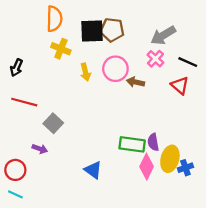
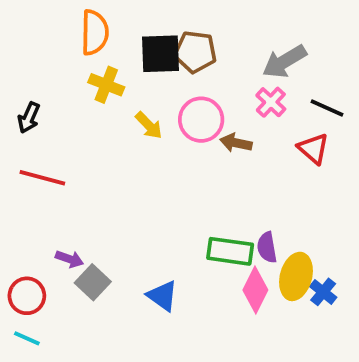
yellow arrow: (85, 72) -> (149, 125), turned -30
gray square: (53, 123) -> (93, 282), moved
blue cross: (185, 168) -> (323, 292), turned -32

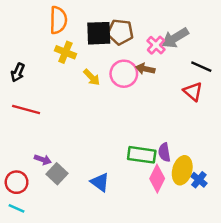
pink cross: (271, 102) -> (156, 45), moved
brown arrow: (236, 143) -> (145, 69), moved

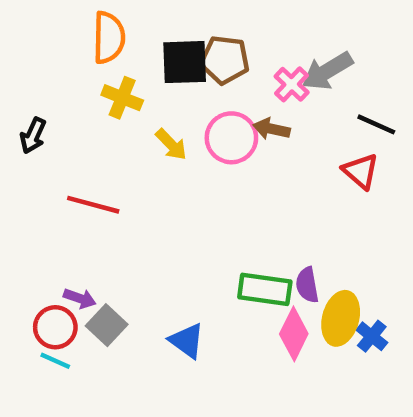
red line: (26, 109) -> (93, 205), moved
red circle: (17, 182) -> (55, 327), moved
cyan line: (17, 208) -> (55, 361), moved

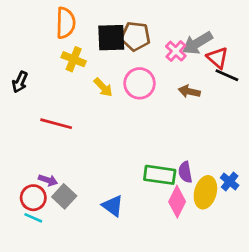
brown arrow: (272, 129) -> (189, 91), moved
red triangle: (361, 171) -> (218, 58), moved
blue cross: (372, 336) -> (230, 182), moved

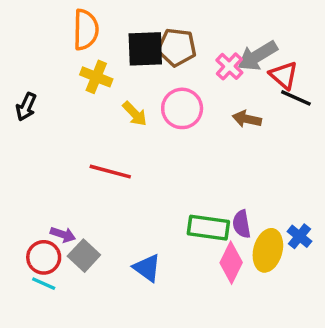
red line: (56, 124) -> (110, 172), moved

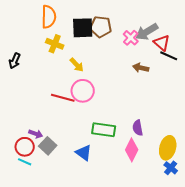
pink circle: (182, 108) -> (83, 91), moved
green rectangle: (208, 228) -> (104, 130), moved
blue cross: (299, 236) -> (171, 168), moved
yellow ellipse: (268, 250) -> (168, 148), moved

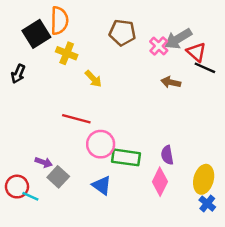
black square: (83, 28) -> (36, 34), moved, turned -30
pink circle: (83, 91) -> (101, 144), moved
red circle: (25, 147) -> (17, 187), moved

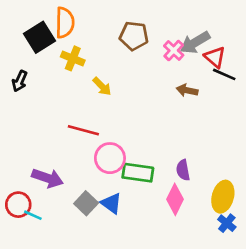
purple arrow: (44, 162) -> (48, 178), size x1.6
gray square: (58, 177) -> (86, 203), moved

